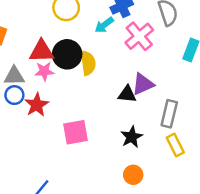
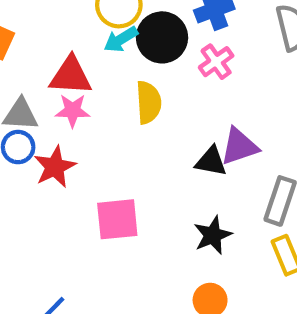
cyan arrow: (104, 25) -> (121, 39), moved
pink cross: (139, 36) -> (216, 62), moved, size x0.7
black circle: (67, 54) -> (162, 37), moved

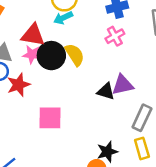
black circle: (162, 37) -> (51, 56), moved
yellow semicircle: (149, 102) -> (75, 55), turned -35
black star: (213, 235) -> (107, 152), moved

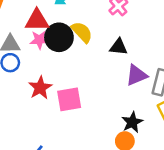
red star: (18, 85) -> (40, 88), moved
purple triangle: (123, 85) -> (136, 75), moved
black triangle: (106, 91) -> (119, 47), moved

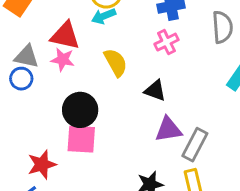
black circle: (59, 37) -> (80, 110), moved
red star: (40, 88) -> (42, 165), moved

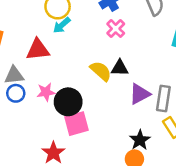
pink star: (63, 60) -> (46, 92), moved
yellow semicircle: (116, 62) -> (101, 71), moved

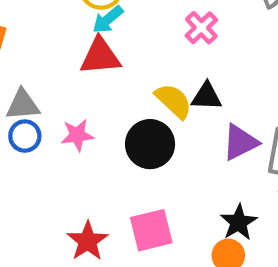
red triangle: (38, 50) -> (100, 56), moved
black circle: (68, 102) -> (150, 144), moved
pink square: (76, 124) -> (151, 230), moved

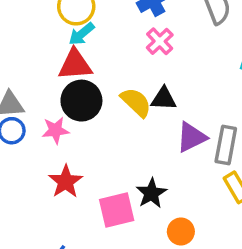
black circle: (150, 144) -> (81, 101), moved
black star: (239, 222) -> (151, 193), moved
red star: (88, 241) -> (66, 182), moved

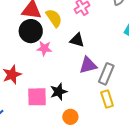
yellow semicircle: (136, 102) -> (54, 18), moved
pink star: (55, 130) -> (44, 48), moved

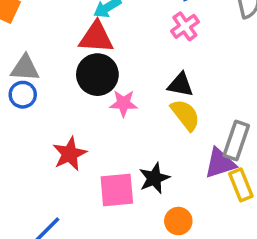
yellow semicircle: (54, 18) -> (185, 115), moved
purple triangle: (88, 65) -> (220, 163), moved

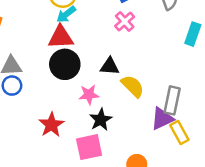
black triangle: (180, 85) -> (110, 66), moved
pink star: (124, 103) -> (89, 95), moved
black star: (154, 178) -> (101, 120), moved

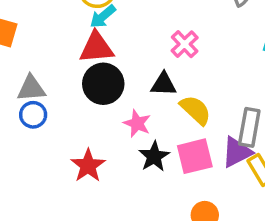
pink cross: (125, 21) -> (185, 44), moved
pink star: (89, 95) -> (137, 123), turned 30
pink square: (89, 147) -> (195, 156), moved

